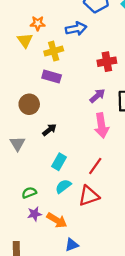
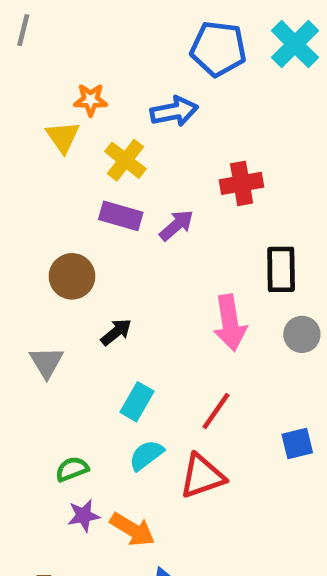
yellow cross: (54, 51) -> (125, 160), turned -36
purple arrow: (97, 96) -> (177, 225), moved

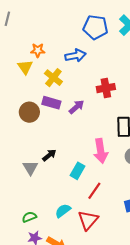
brown circle: (72, 276) -> (29, 112), moved
gray triangle: (46, 362) -> (30, 168), moved
cyan rectangle: (137, 402) -> (78, 171), moved
red triangle: (202, 476) -> (88, 220), turned -30

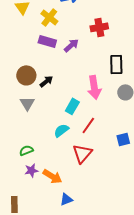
brown circle: (29, 112) -> (26, 75), moved
black arrow: (49, 155) -> (46, 81), moved
cyan semicircle: (63, 211) -> (61, 130), moved

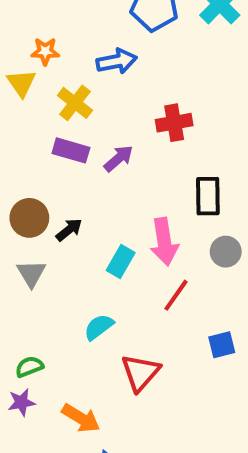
cyan rectangle: (72, 106) -> (121, 262), moved
red line: (88, 125) -> (176, 295), moved
purple star: (31, 170) -> (21, 402), moved

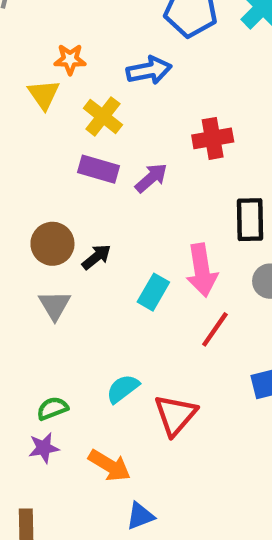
cyan semicircle: (99, 327) -> (123, 389), moved

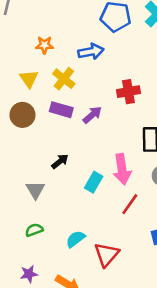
yellow triangle: (44, 95) -> (29, 79), moved
brown circle: (52, 244) -> (22, 115), moved
green semicircle: (52, 408) -> (34, 230), moved

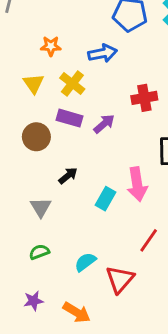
brown circle: (22, 115) -> (36, 137), moved
red line: (130, 204) -> (149, 240), moved

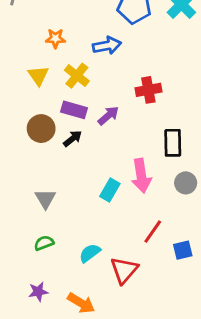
black arrow: (68, 176) -> (73, 139), moved

